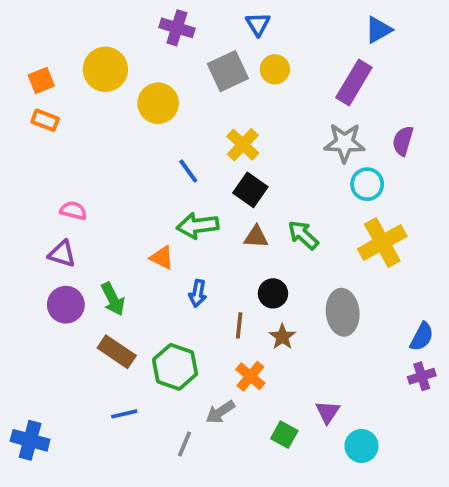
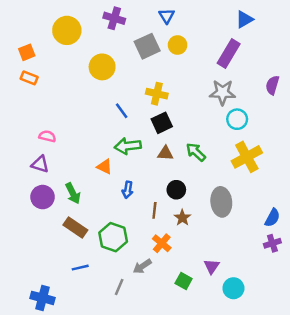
yellow circle: (105, 69) -> (67, 30), moved
purple semicircle: (403, 141) -> (272, 85), moved
yellow cross: (243, 145) -> (157, 94), turned -30
black square: (250, 190) -> (162, 123), turned 30
blue cross: (30, 440) -> (43, 298), moved

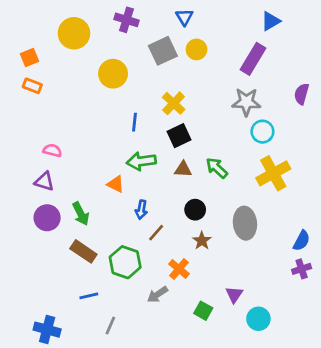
yellow cross: (157, 94) -> (174, 103), turned 30
blue line: (122, 111) -> (135, 122), turned 42
brown line: (154, 210) -> (156, 233), moved, turned 35
gray line: (119, 287) -> (110, 325), moved

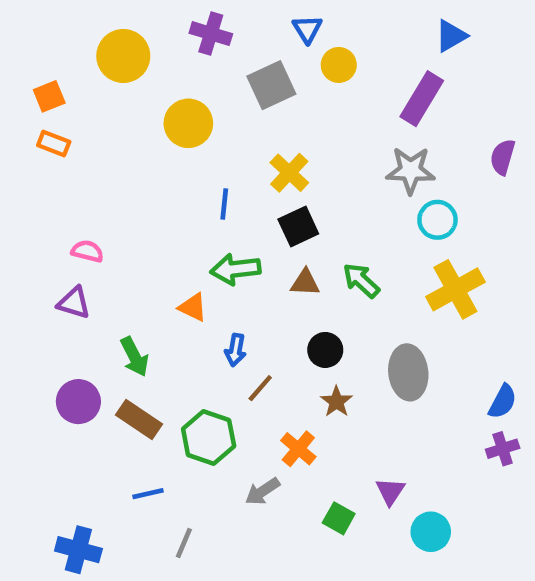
yellow circle: (197, 49) -> (339, 65), moved
purple circle: (47, 218) -> (78, 402), moved

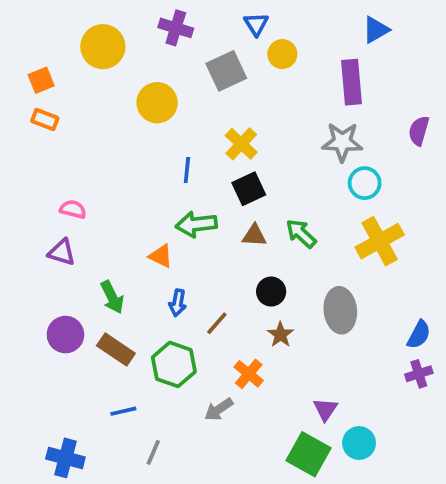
purple rectangle: (422, 99) -> (352, 82), turned -36
blue arrow: (235, 350) -> (178, 303), moved
green square: (339, 518) -> (309, 454), moved, size x1.6

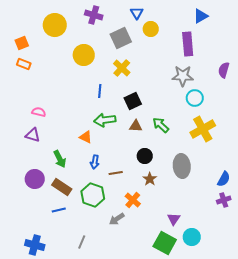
yellow cross: (241, 144) -> (122, 68), moved
brown line: (217, 323) -> (116, 173), turned 40
blue line: (123, 411) -> (59, 210), moved

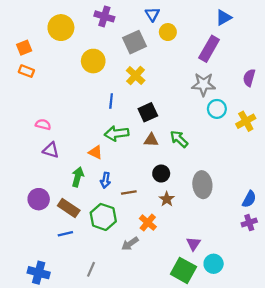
purple rectangle: (188, 44) -> (209, 49), turned 35
yellow cross: (203, 129) -> (246, 121), moved, size x0.7
purple triangle: (33, 135) -> (51, 150), moved
green arrow: (60, 159) -> (78, 177), moved, turned -138

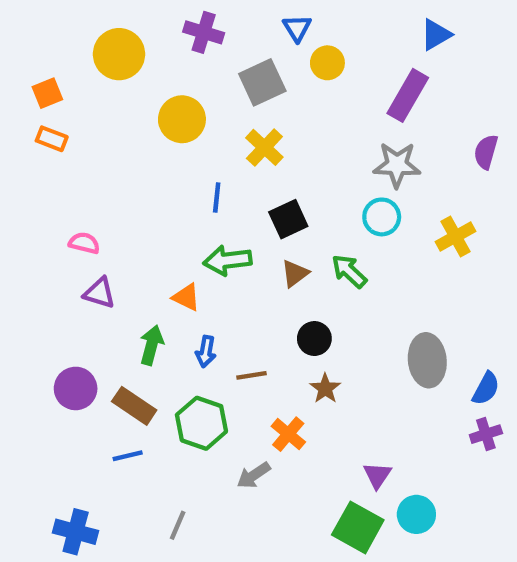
cyan circle: (217, 109) -> (382, 217), moved
yellow cross: (246, 121) -> (455, 236), moved
brown triangle: (151, 140) -> (295, 273), turned -40
gray ellipse: (202, 185) -> (427, 360), moved

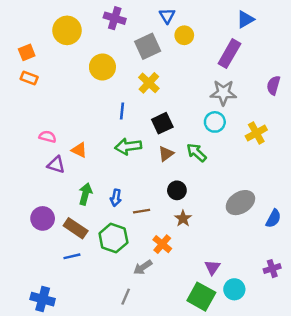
orange triangle: (186, 297) -> (79, 150), moved
gray ellipse: (427, 360) -> (240, 203), turned 64
purple cross: (486, 434) -> (272, 269), moved
gray line: (178, 525) -> (126, 297), moved

